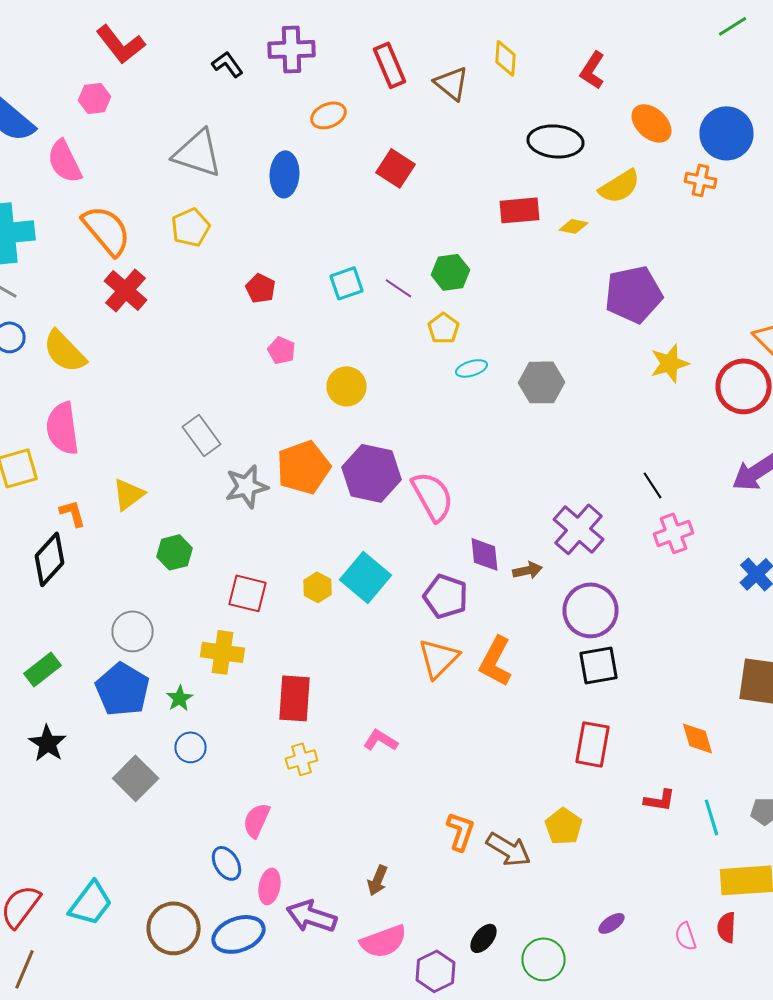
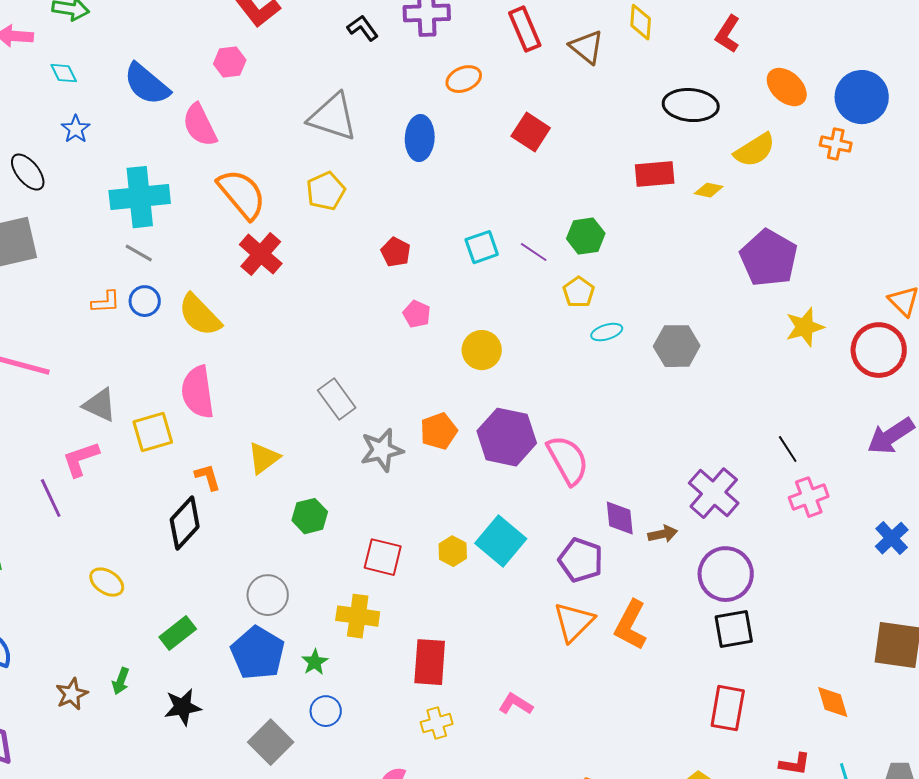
purple pentagon: (634, 294) -> (769, 258), turned -30
orange pentagon: (304, 467) -> (439, 431), size x0.7
black star: (48, 743) -> (183, 707), turned 30

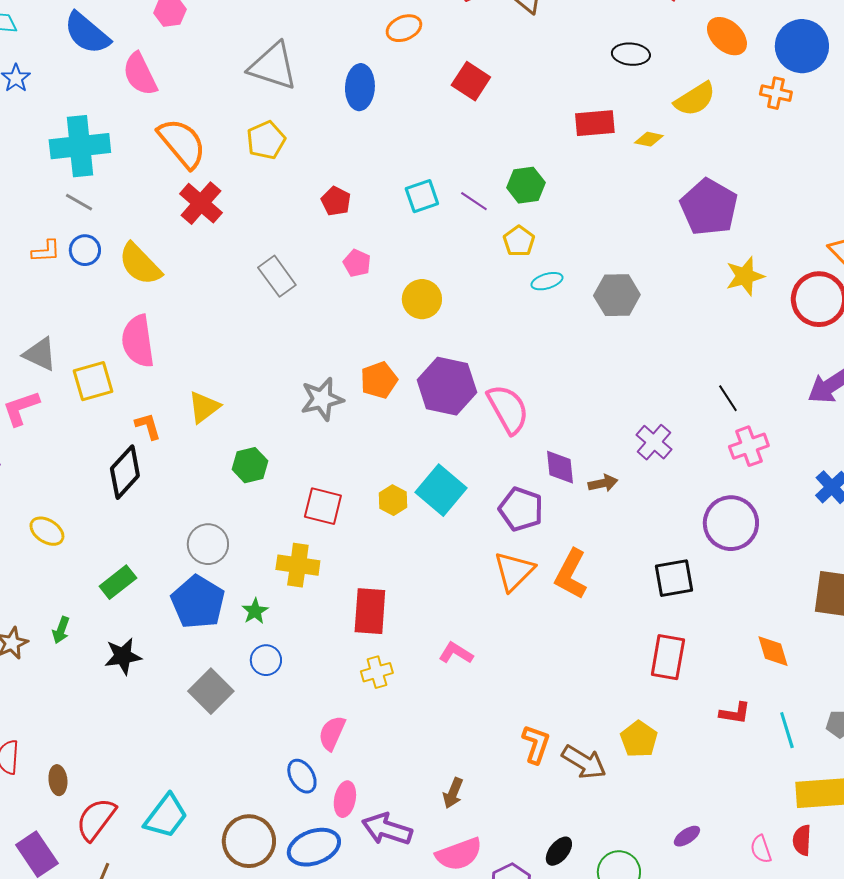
black ellipse: (691, 105) -> (631, 54), size x0.7
gray rectangle: (337, 399) -> (277, 276), moved
purple cross: (714, 493) -> (654, 442), size x0.7
purple circle: (726, 574) -> (731, 523), moved

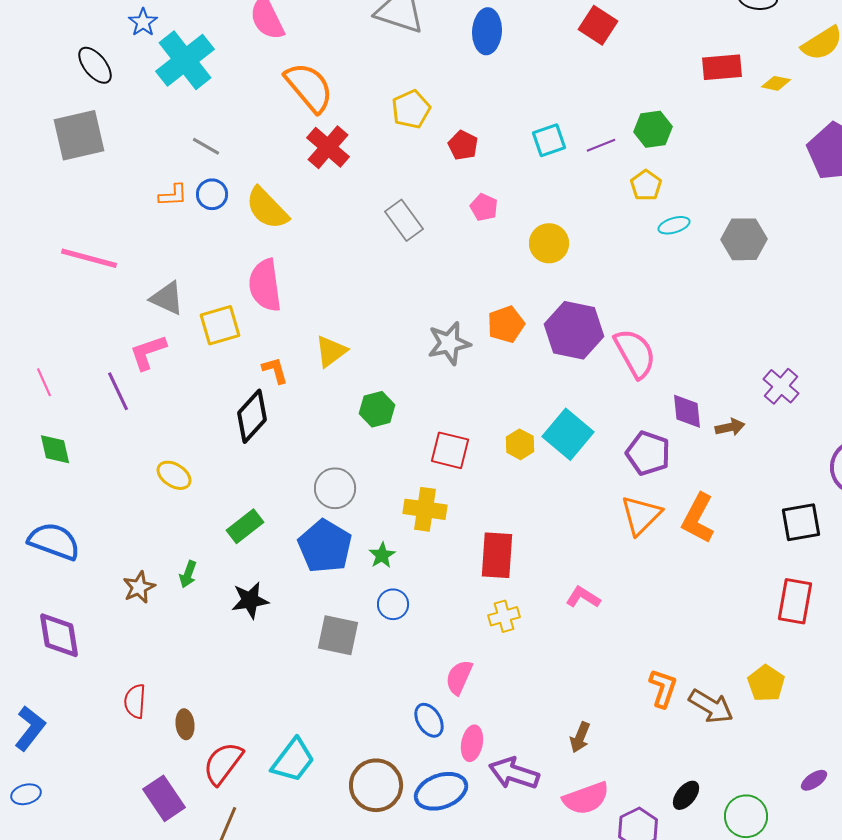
yellow pentagon: (266, 140) -> (411, 109), moved
cyan cross: (80, 146) -> (185, 60), moved, turned -32
purple line: (474, 201) -> (601, 145), turned -56
gray square: (211, 691) -> (338, 635), turned -33

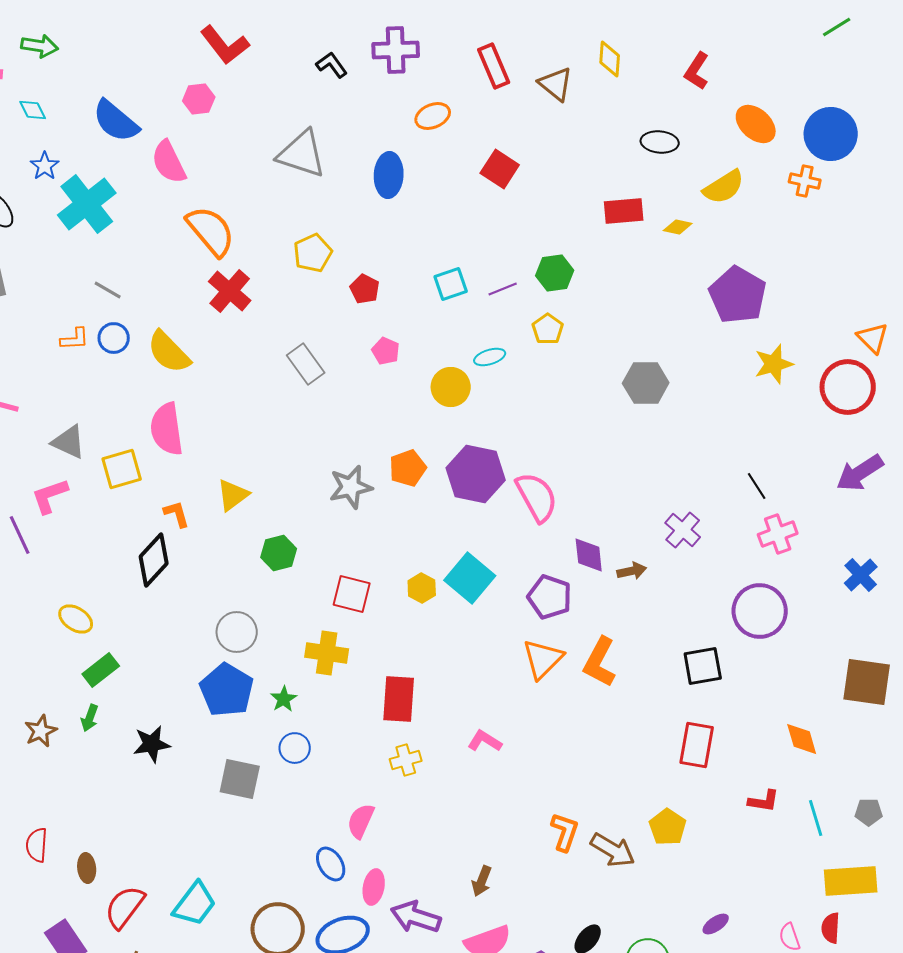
cyan ellipse: (674, 225) -> (490, 357), moved
green rectangle: (245, 526) -> (101, 670), moved

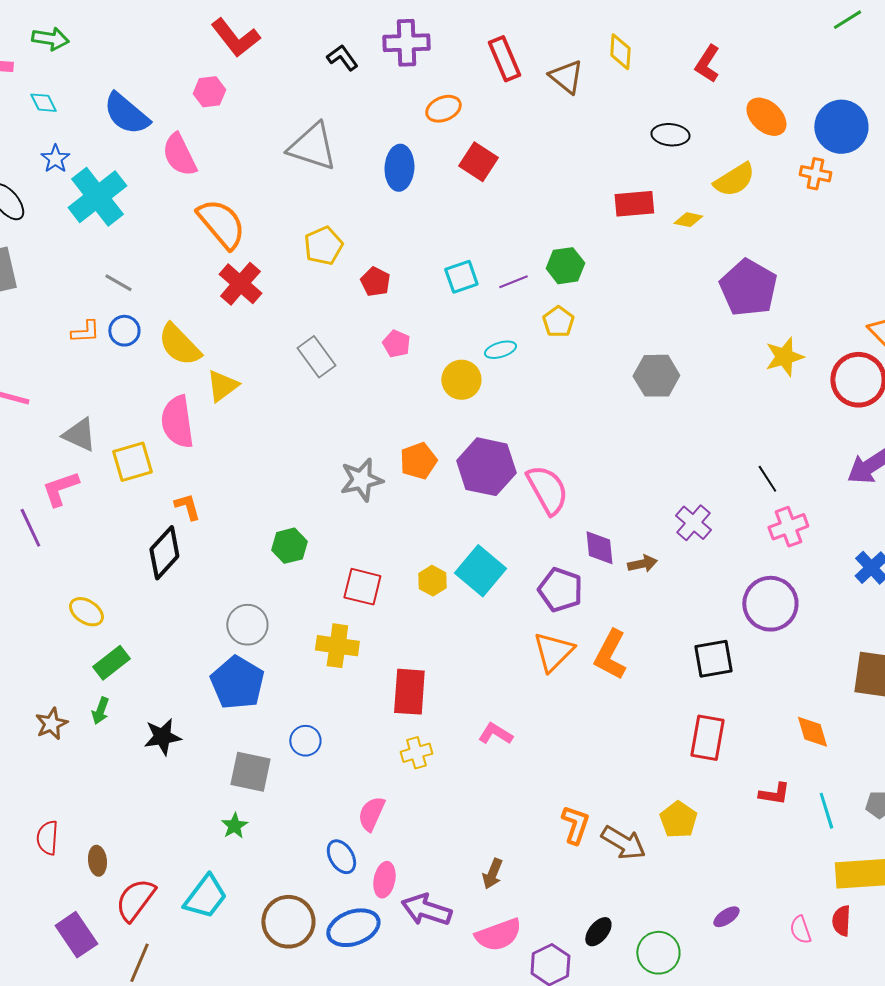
red square: (500, 169) -> (478, 162), moved
yellow triangle: (233, 495) -> (222, 386), moved
green star: (284, 699) -> (234, 826), moved

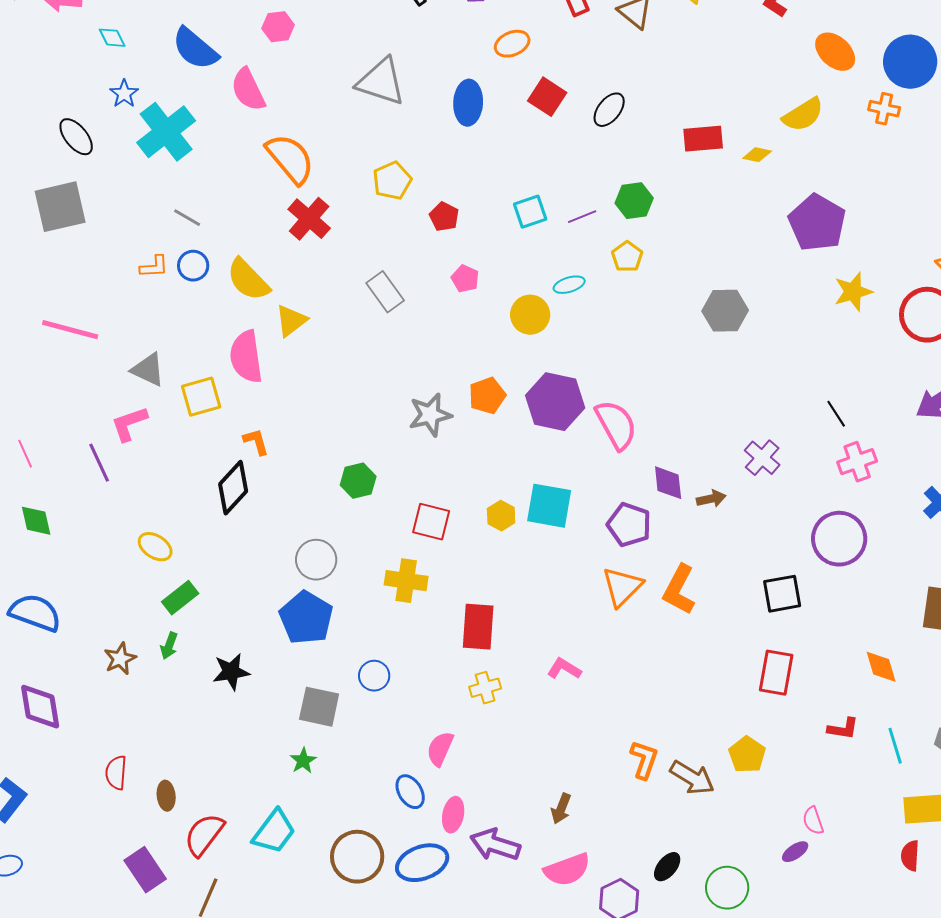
black ellipse: (670, 135) -> (609, 110), moved, turned -57
cyan square: (480, 571) -> (549, 506), turned -30
pink semicircle: (800, 930) -> (813, 821), moved

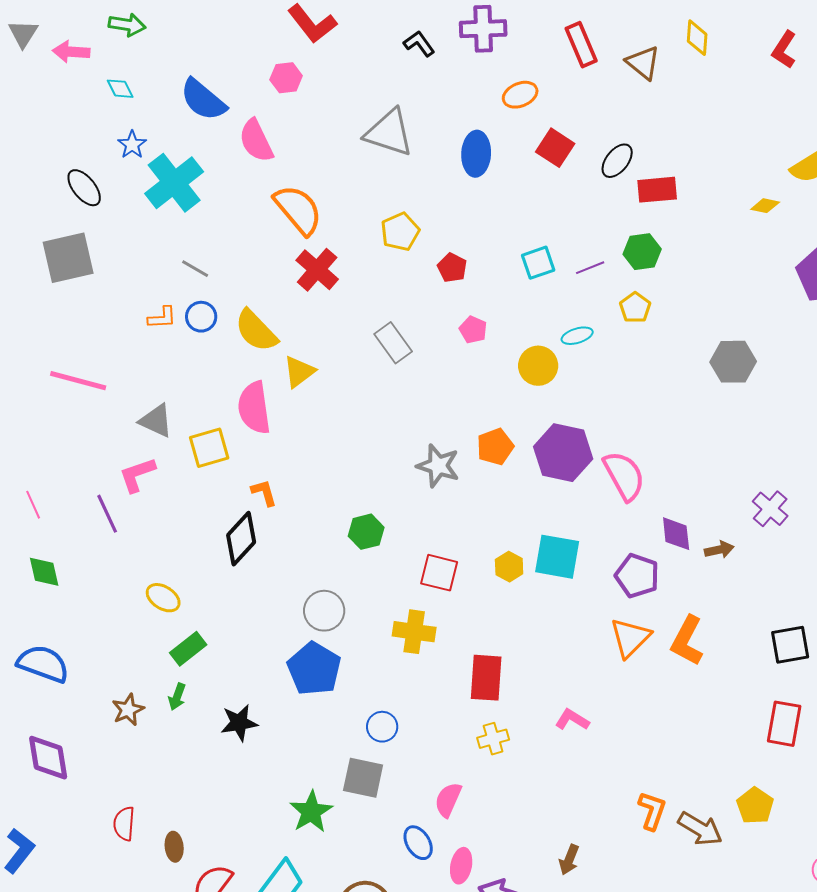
red rectangle: (703, 139) -> (657, 190), moved
gray star: (430, 415) -> (438, 466), turned 30
gray square: (319, 707) -> (363, 778), moved
green star: (303, 761) -> (311, 812), size x1.6

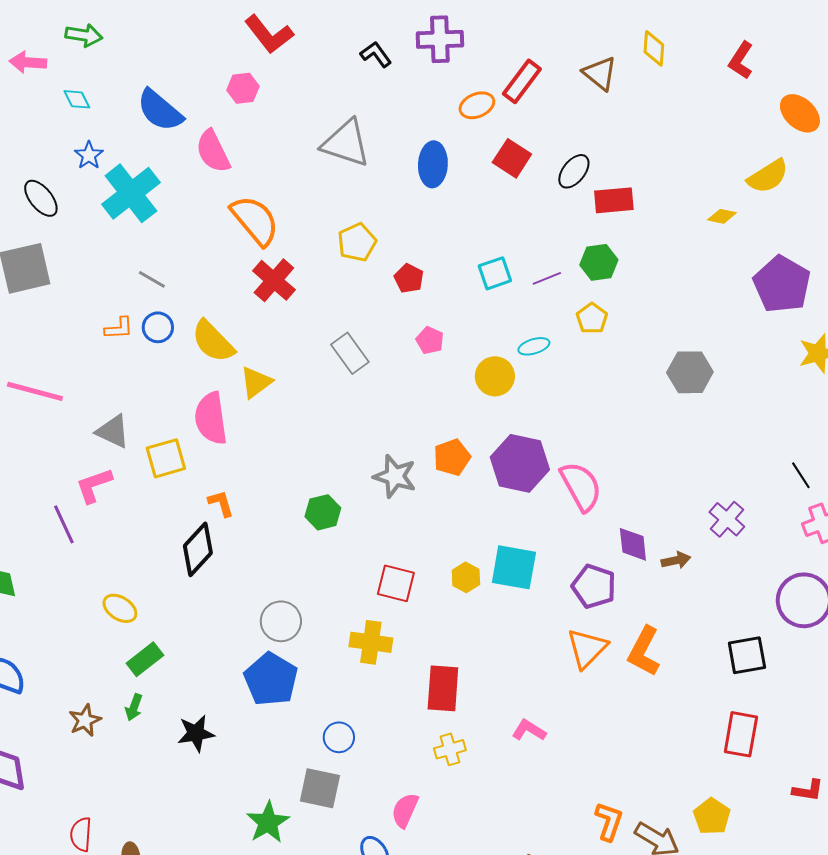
red rectangle: (581, 45) -> (522, 81), moved, turned 60
green hexagon: (366, 532) -> (323, 512), moved

